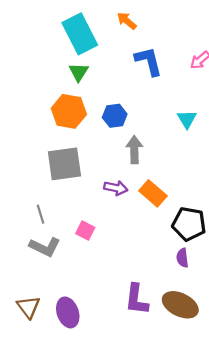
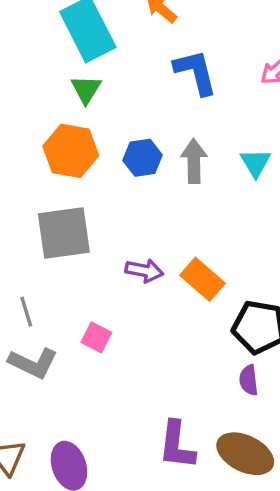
gray arrow: (134, 150) -> (194, 161), moved

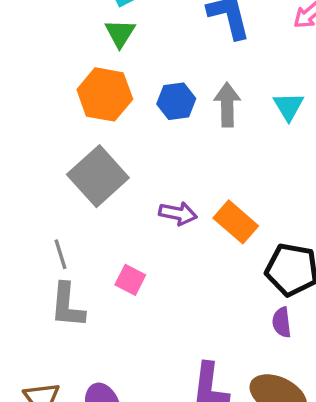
gray square: (64, 233) -> (98, 176), turned -34
gray L-shape: (33, 363) -> (67, 305), turned 69

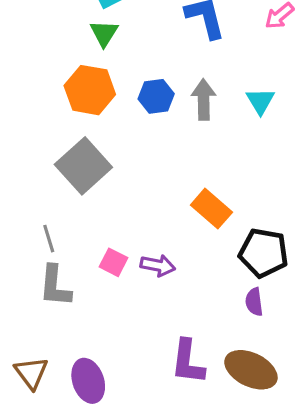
purple arrow: (178, 213) -> (158, 265), moved

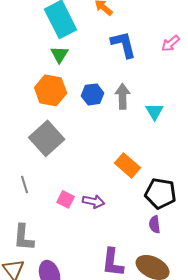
cyan triangle: (260, 101) -> (155, 111), moved
gray L-shape: (55, 286) -> (24, 237), moved

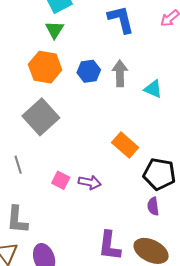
cyan triangle: (155, 111) -> (153, 89), turned -36

